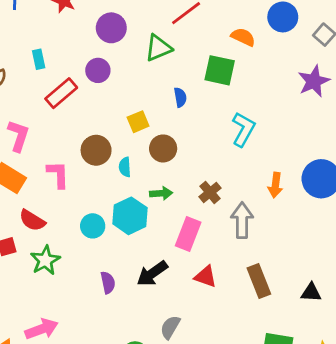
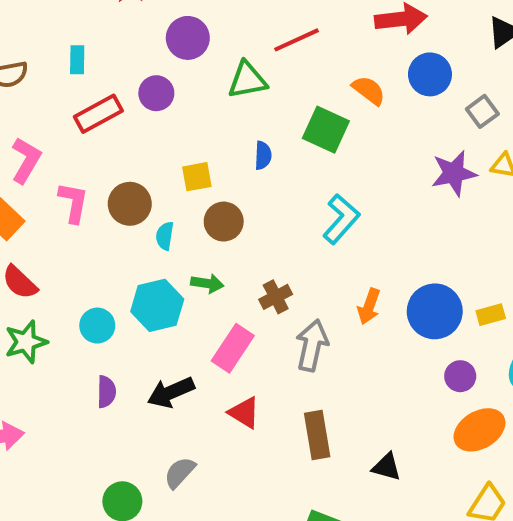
pink L-shape: (58, 174) -> (73, 202), moved
cyan circle: (93, 226) -> (97, 326), moved

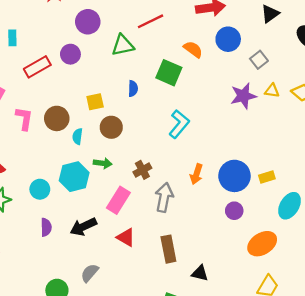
cyan rectangle: (77, 60) -> (12, 38), moved
purple circle: (460, 376) -> (234, 211), moved
black triangle: (387, 467) -> (200, 273), moved

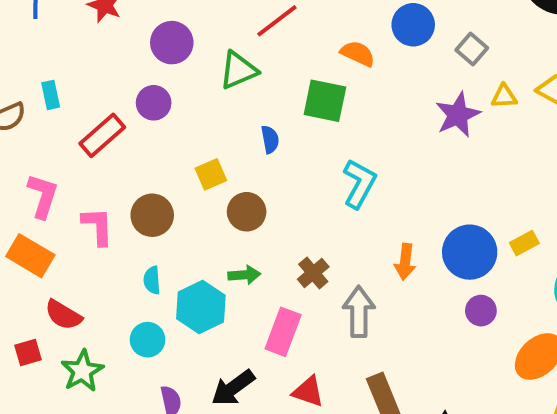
cyan semicircle: (77, 136) -> (152, 280), moved

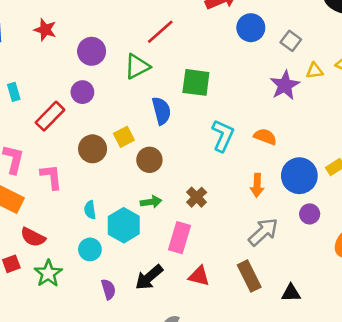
orange semicircle: (358, 54) -> (265, 137), moved
blue semicircle: (270, 139) -> (161, 111), size x1.5
brown circle: (152, 215) -> (93, 149), moved
gray arrow: (359, 312) -> (263, 232), moved, turned 52

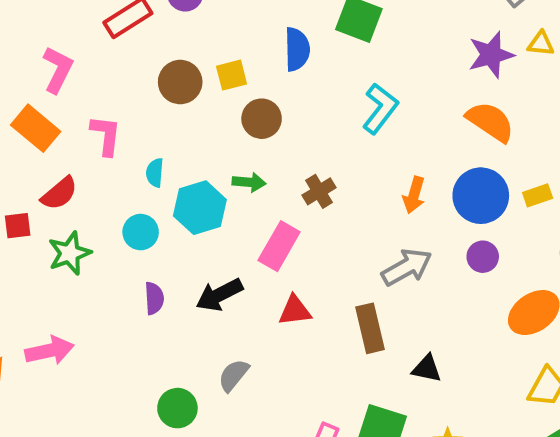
orange semicircle: (265, 137) -> (490, 122), moved, size x1.4
pink L-shape: (51, 177) -> (106, 135), moved
red semicircle: (33, 237) -> (59, 193), turned -80
red triangle: (199, 276) -> (295, 311), turned -35

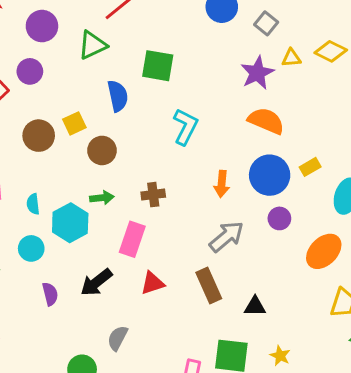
brown cross: (319, 191) -> (153, 195), turned 35

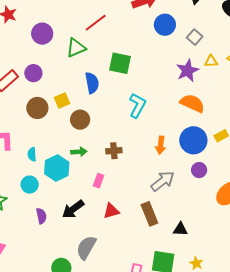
purple circle: (30, 71) -> (33, 73), moved
pink rectangle: (132, 239) -> (99, 181), size x0.6
gray semicircle: (118, 338) -> (86, 247), size x1.4

